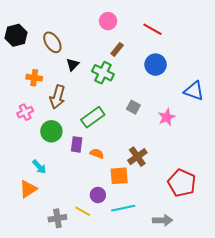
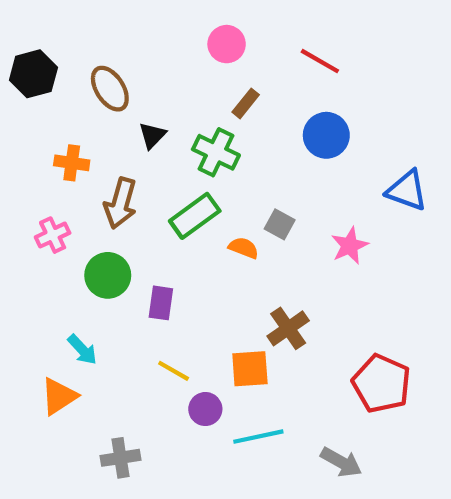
green rectangle: (93, 117) -> (195, 216), moved
orange semicircle: (97, 154) -> (244, 248), moved
yellow line: (83, 211) -> (174, 371), moved
gray arrow: (163, 220) -> (341, 462), turned 30

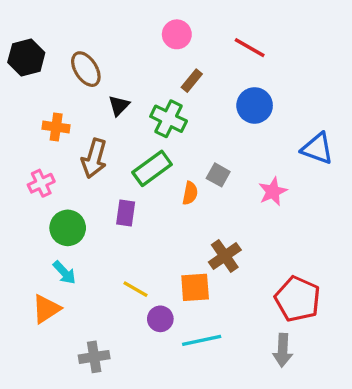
orange semicircle: (244, 248) -> (190, 193), turned 80
green circle: (108, 275) -> (68, 228), moved
purple rectangle: (161, 303) -> (126, 213), moved
gray arrow: (341, 462) -> (283, 350), moved, turned 64

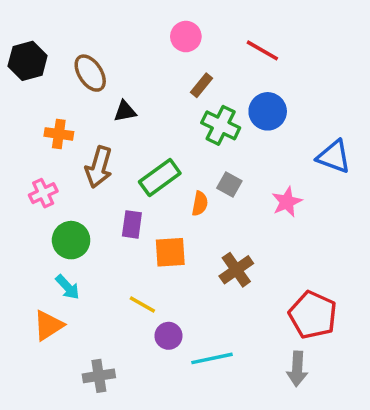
black triangle: (119, 105) -> (125, 111), turned 35
green cross: (169, 119) -> (221, 125), moved
orange square: (195, 287) -> (170, 252), moved

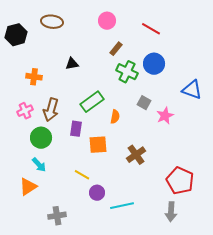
brown ellipse: (90, 73) -> (52, 22), moved, turned -50
brown arrow: (99, 167) -> (51, 110), moved
gray square: (229, 184) -> (144, 103), moved

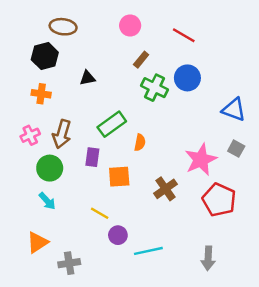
black hexagon: (16, 35) -> (45, 56), moved
gray square: (144, 103) -> (236, 149), moved
pink star: (165, 116) -> (201, 160), moved, size x1.5
red pentagon: (180, 181) -> (219, 200), moved
orange triangle: (28, 187) -> (37, 242), moved

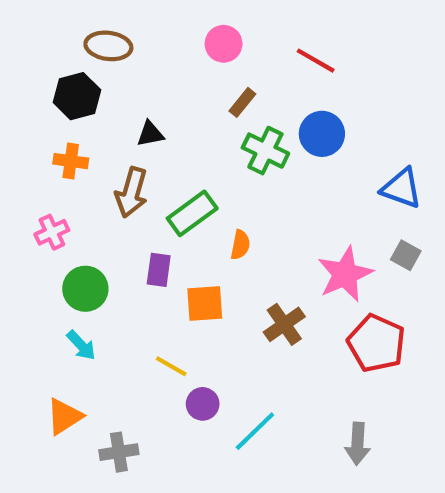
brown arrow: (62, 134) -> (131, 192), moved
cyan line: (148, 251) -> (255, 431), turned -32

